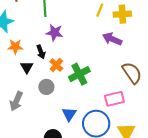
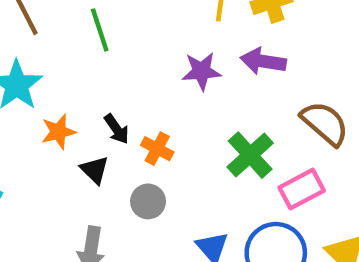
purple star: (54, 33) -> (201, 71), moved
green cross: (79, 74) -> (250, 155), moved

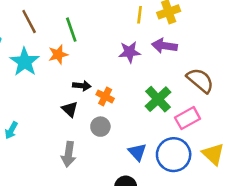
black arrow: (117, 129) -> (82, 86), turned -48
orange star: (58, 132) -> (58, 54), moved

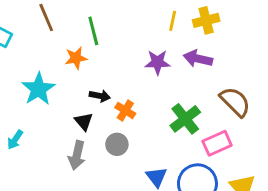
cyan star: (25, 62) -> (38, 89), moved
gray arrow: (68, 154) -> (77, 155), moved

